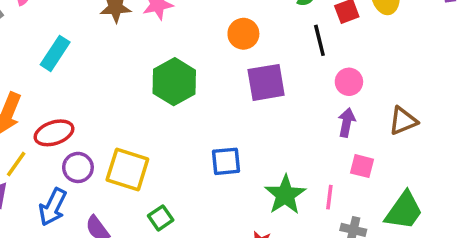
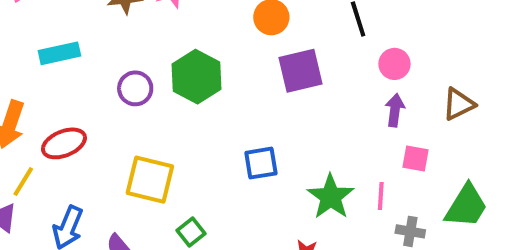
cyan rectangle: (55, 53) -> (59, 53), turned 48
purple circle: (78, 167) -> (135, 88), moved

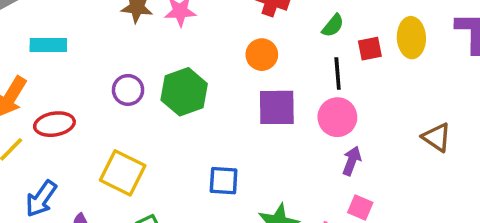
cyan rectangle: (59, 53) -> (48, 45), moved
pink circle: (394, 64) -> (337, 117), moved, size x1.4
brown triangle: (459, 104) -> (437, 137), moved, turned 48

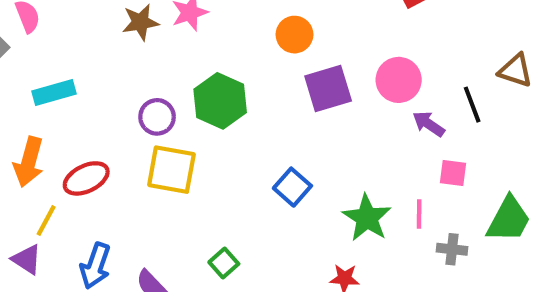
black line: (338, 74) -> (472, 105), moved
purple arrow: (352, 161) -> (429, 124), turned -60
yellow square: (123, 173) -> (171, 170), moved
blue square: (224, 181) -> (292, 187), turned -36

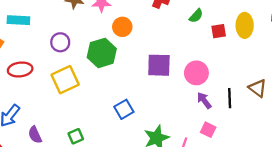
orange circle: (294, 35) -> (122, 27), moved
purple circle: (157, 117) -> (60, 42), moved
yellow square: (171, 170) -> (65, 80), turned 36

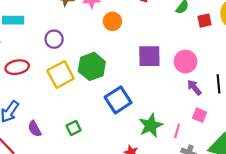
green hexagon: (102, 53) -> (92, 66), moved
blue square: (124, 109) -> (118, 100), size x1.4

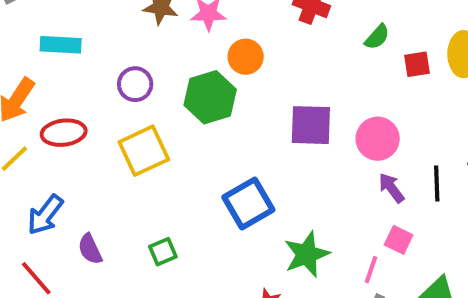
green hexagon: (92, 66) -> (210, 97), moved
pink line: (177, 131) -> (371, 270), moved

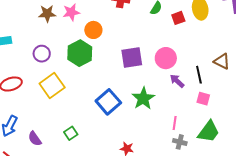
pink square: (399, 240) -> (203, 99), moved
green star: (307, 254) -> (143, 98), moved

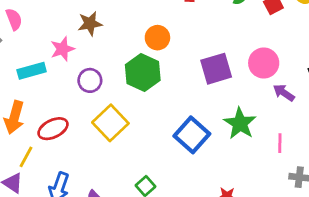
pink star: (71, 12) -> (62, 49), moved
pink line: (175, 123) -> (280, 143), moved

